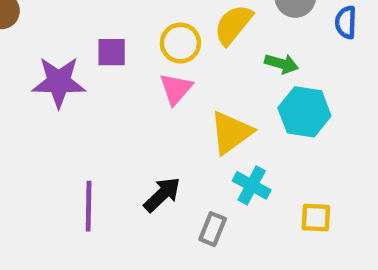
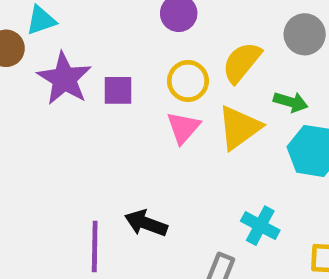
purple star: (59, 82) -> (64, 79), moved, turned 30
yellow triangle: (231, 133) -> (239, 128), moved
black arrow: (162, 195) -> (146, 223), moved, turned -117

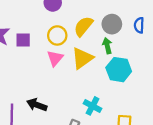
gray circle: (305, 34) -> (112, 24), moved
green arrow: (291, 102) -> (107, 46), turned -119

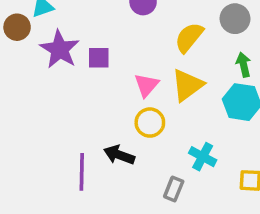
gray circle: (112, 24) -> (235, 19), moved
yellow circle: (57, 35) -> (150, 123), moved
green arrow: (107, 46) -> (244, 65), moved

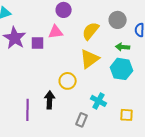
green arrow: (244, 65) -> (123, 47), turned -72
pink triangle: (146, 85) -> (56, 32), moved, turned 42
black arrow: (119, 155) -> (50, 100), turned 72

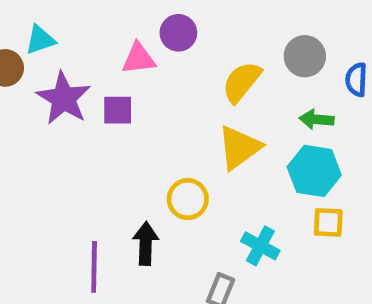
pink triangle: (56, 32) -> (139, 59), moved
yellow square: (127, 115) -> (328, 222), moved

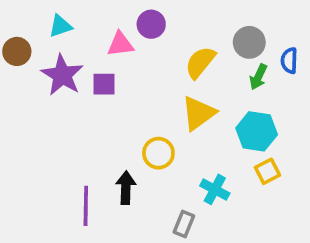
cyan triangle: (40, 40) -> (60, 26), moved
green arrow: (317, 119) -> (258, 77), moved, turned -70
yellow square: (328, 222) -> (267, 171), turned -30

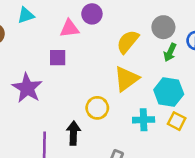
purple star: (62, 75) -> (27, 88), moved
yellow square: (267, 171) -> (177, 121), turned -36
cyan cross: (215, 189) -> (144, 120), moved, turned -30

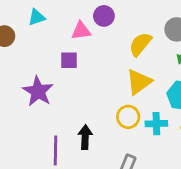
yellow circle: (97, 108) -> (128, 117), moved

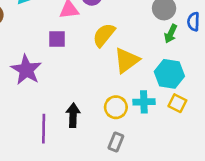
yellow semicircle: (140, 44) -> (104, 35), moved
yellow circle: (128, 117) -> (116, 107), moved

